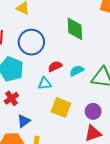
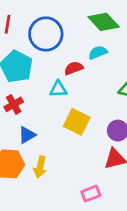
green diamond: (75, 29) -> (104, 22), turned -45
cyan semicircle: (77, 71) -> (98, 52), moved

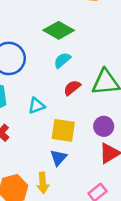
red semicircle: (74, 68) -> (72, 88), moved
blue triangle: (27, 135) -> (58, 158), moved

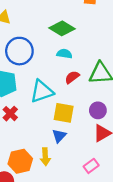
cyan semicircle: (62, 60) -> (64, 54), turned 48
cyan triangle: (37, 106) -> (42, 91), size x1.6

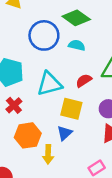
blue circle: (19, 51) -> (44, 35), moved
red semicircle: (72, 77) -> (84, 81), moved
orange hexagon: (20, 161) -> (28, 135), moved

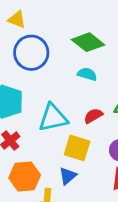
blue circle: (44, 35) -> (31, 53), moved

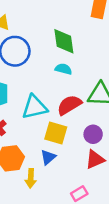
green diamond: (88, 42) -> (64, 41), turned 44
red semicircle: (93, 116) -> (69, 105), size x1.5

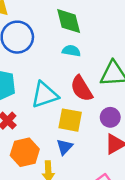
red semicircle: (69, 105) -> (82, 89), turned -85

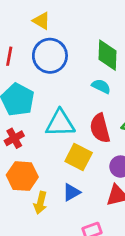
blue triangle: (65, 147) -> (71, 192), moved

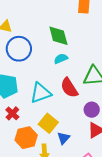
cyan semicircle: (101, 86) -> (61, 59), turned -32
yellow square: (79, 157) -> (48, 123), moved, turned 30

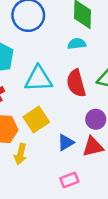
blue triangle: (64, 138) -> (66, 142), moved

